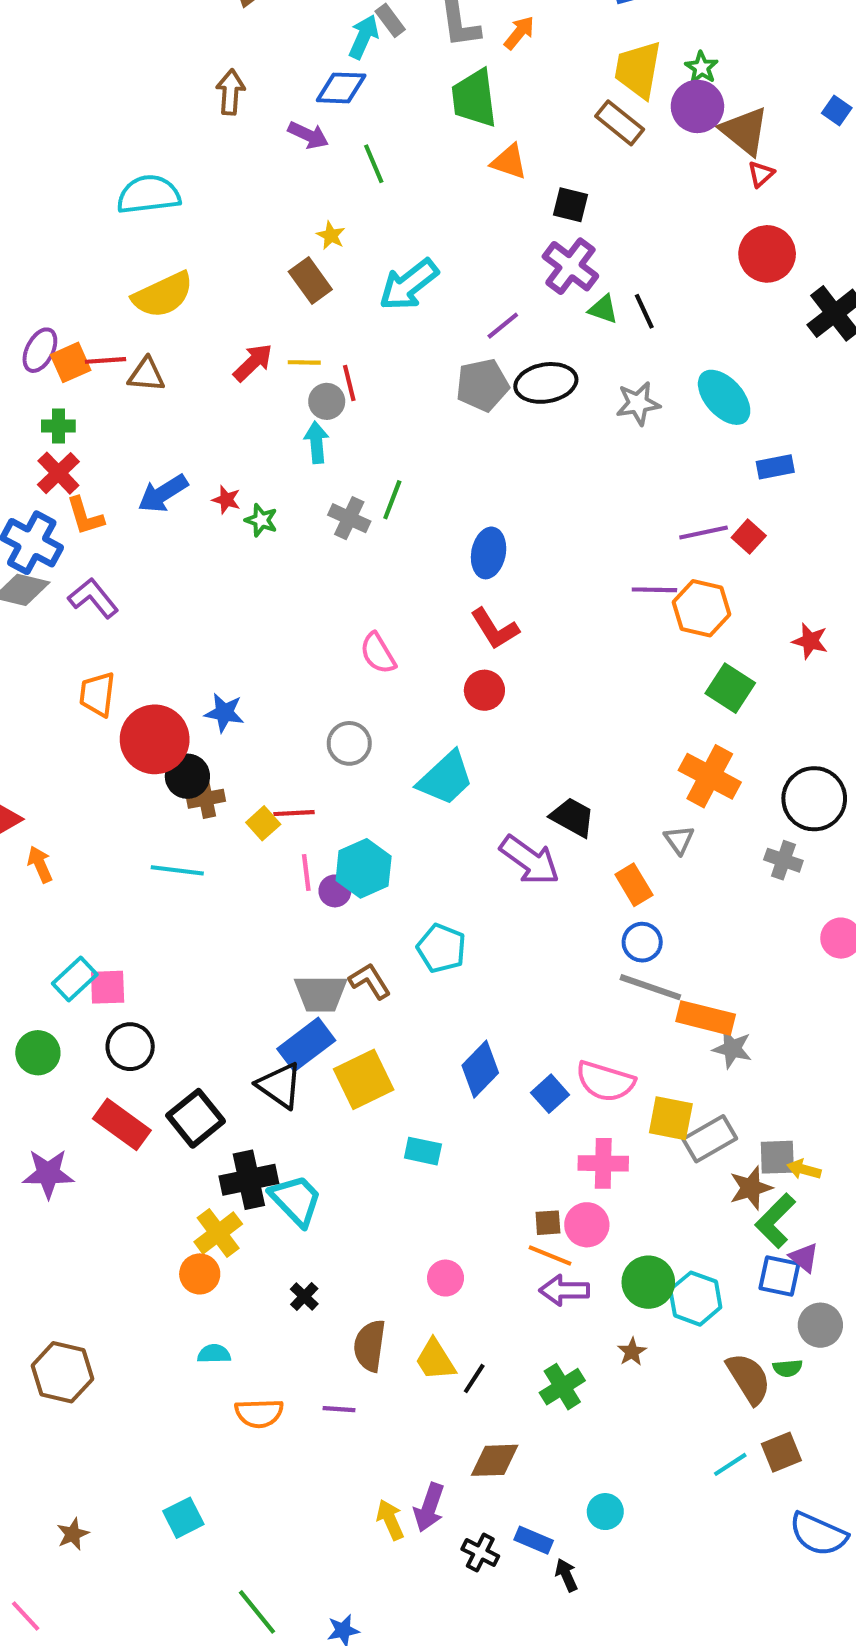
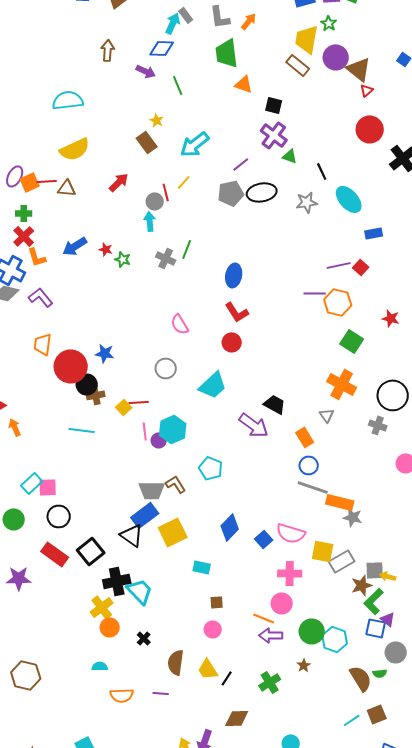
green star: (702, 68) -> (329, 23), moved
black line: (644, 311) -> (322, 171), moved
yellow line: (304, 362) -> (184, 182), moved, turned -49
brown square: (548, 1223) -> (217, 602), moved
orange circle: (200, 1274) -> (110, 627), moved

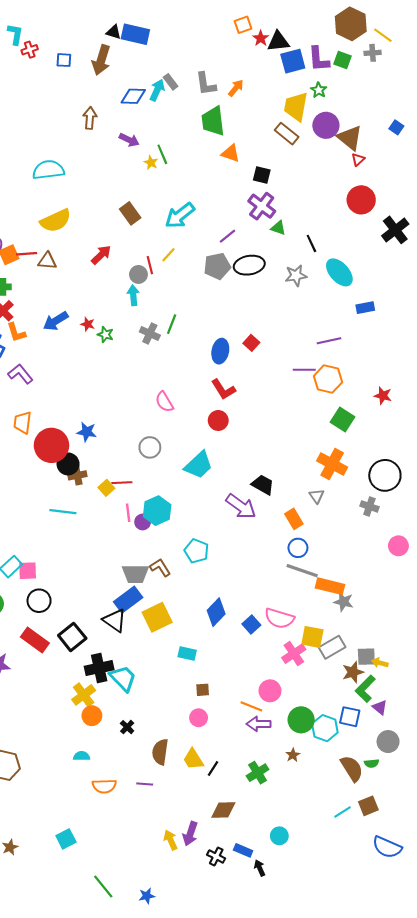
blue diamond: (162, 48) -> (133, 96), moved
yellow star: (157, 120) -> (151, 163), moved
red square: (361, 267) -> (251, 343), moved
pink cross: (290, 573) -> (294, 654), moved, turned -35
blue square: (376, 628) -> (350, 717), moved

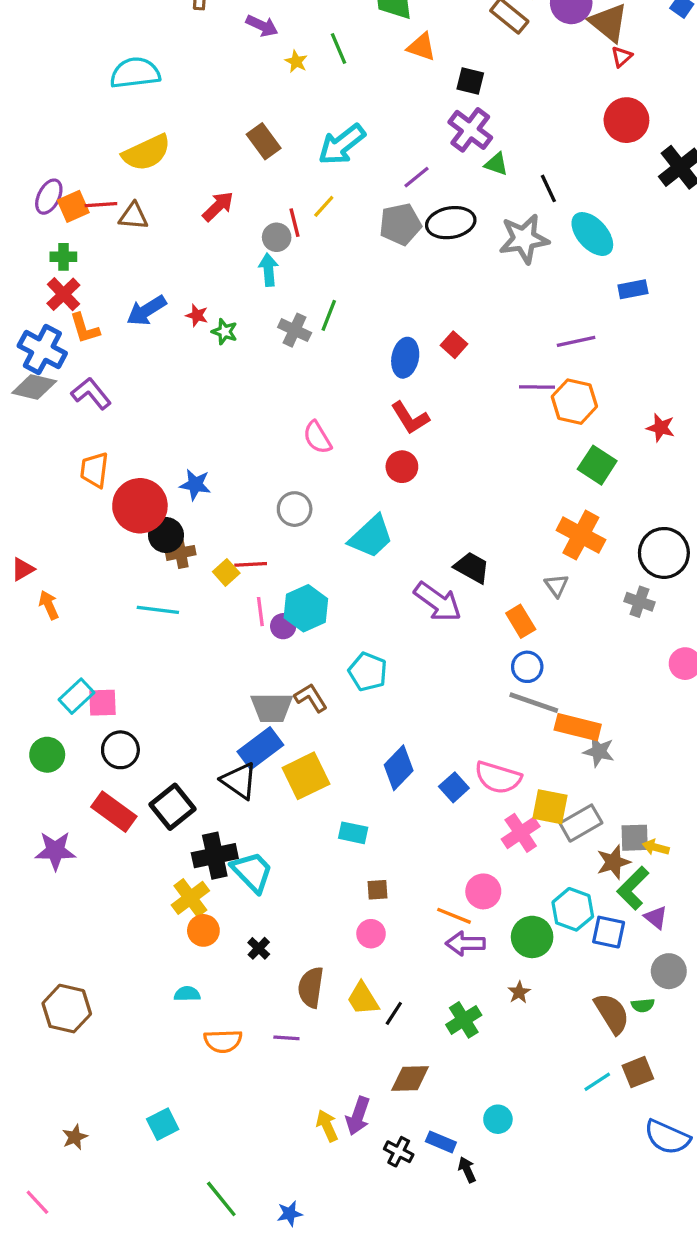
green line: (162, 154) -> (338, 49), moved
gray star: (296, 275) -> (524, 239), size x1.4
cyan hexagon: (325, 728) -> (573, 909), moved

